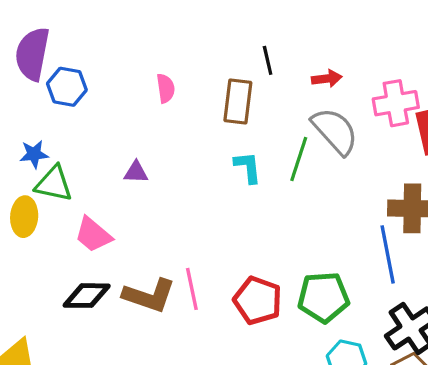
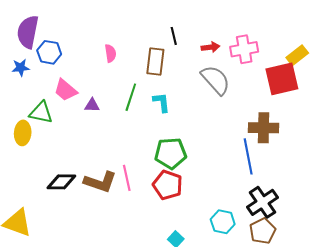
pink cross: (396, 103) -> (244, 49), moved
blue star: (34, 154) -> (21, 68), moved
green line: (299, 159) -> (131, 97), moved
pink trapezoid: (93, 235) -> (66, 90), moved
green pentagon: (323, 297) -> (171, 153), moved

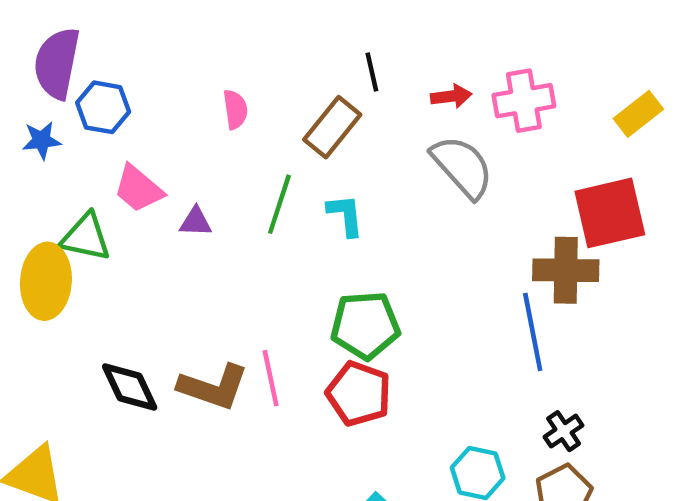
brown rectangle: (155, 61) -> (332, 127), turned 32
red square: (282, 79) -> (610, 213), moved
yellow ellipse: (23, 133) -> (46, 281), size x1.4
black diamond: (61, 182) -> (130, 387), turned 64
black cross: (263, 202) -> (564, 431), size x0.6

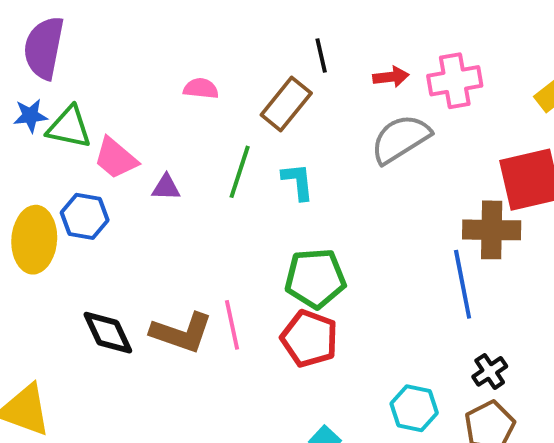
blue hexagon: (103, 107) -> (85, 216), moved
pink semicircle: (235, 109) -> (201, 88), turned -76
gray semicircle: (462, 167) -> (401, 139), turned -80
green triangle: (86, 237) -> (69, 127), moved

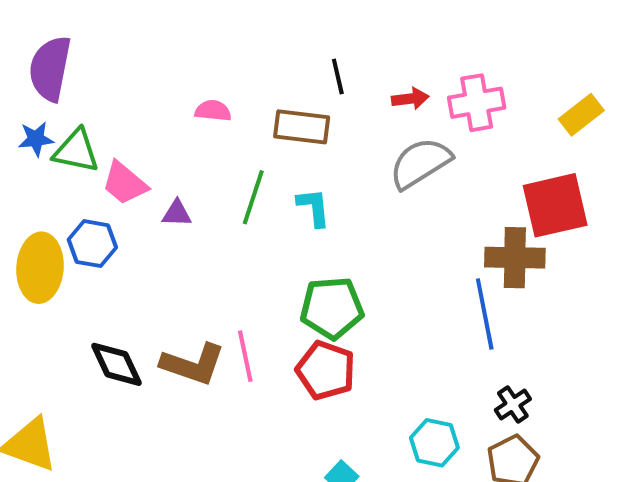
brown rectangle: (286, 104) -> (302, 127), turned 58

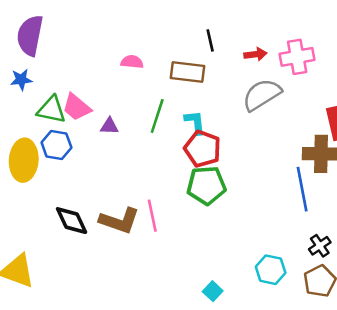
green triangle: (76, 151) -> (51, 110), moved
red pentagon: (326, 370) -> (203, 149), moved

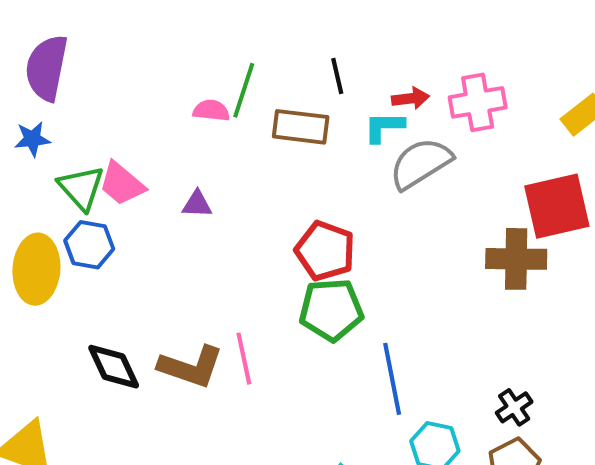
green triangle: (51, 110) -> (81, 188), turned 36
green line: (157, 116) -> (244, 90), moved
cyan L-shape: (195, 122) -> (384, 127), moved, turned -84
purple triangle: (109, 126) -> (197, 204), moved
blue line: (302, 189) -> (392, 379), moved

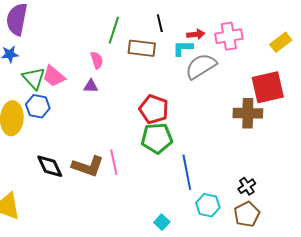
pink semicircle: (211, 111) -> (97, 60), moved, turned 66

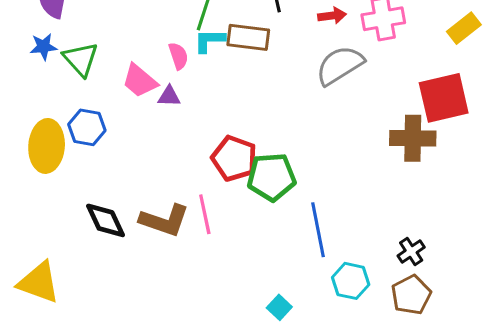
cyan L-shape: (183, 48) -> (209, 40), moved
pink trapezoid: (54, 76) -> (140, 81), moved
green triangle: (34, 78) -> (81, 59), moved
red pentagon: (154, 109) -> (234, 158), moved

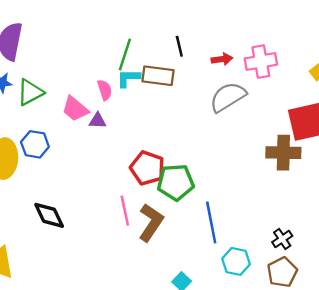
green triangle: (81, 59) -> (30, 92), turned 44
brown L-shape: (164, 220) -> (151, 222), moved, turned -75

